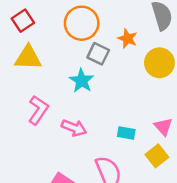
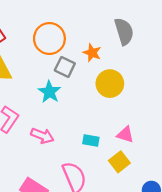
yellow circle: (159, 63) -> (110, 84), moved
pink triangle: (163, 127) -> (125, 135), turned -30

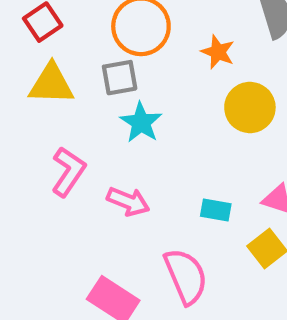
gray square: (65, 67) -> (120, 78), moved, turned -36

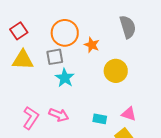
orange star: (218, 52) -> (92, 45), moved
pink L-shape: (68, 172) -> (31, 118), moved

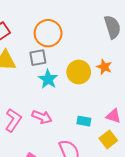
orange star: (92, 45) -> (104, 67), moved
yellow circle: (116, 71) -> (79, 72), moved

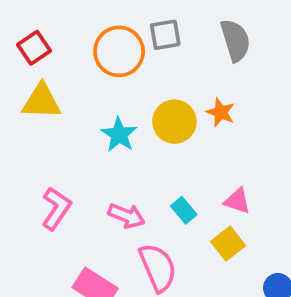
gray square: (38, 58) -> (165, 35), moved
pink arrow: (42, 117) -> (126, 216), moved
cyan rectangle: (84, 121) -> (184, 210), turned 40

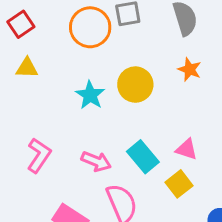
yellow triangle: (41, 101) -> (27, 68), size x0.7
orange star: (221, 112) -> (190, 69), moved
cyan rectangle: (184, 210) -> (143, 157), size x1.5

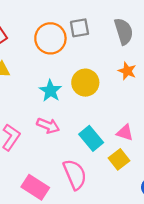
pink arrow: (96, 161) -> (48, 126), moved

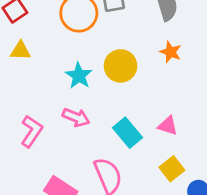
yellow square: (119, 159) -> (172, 169), moved

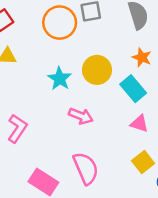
pink arrow: (76, 117) -> (81, 116), moved
cyan rectangle: (127, 133) -> (133, 89), moved

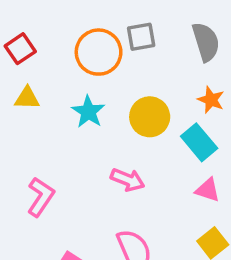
cyan star: (60, 79) -> (88, 112), moved

